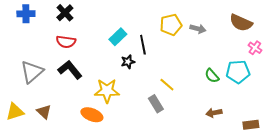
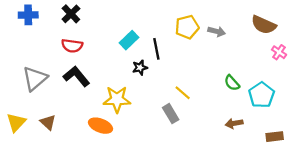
cyan pentagon: (238, 72) -> (261, 95), moved, turned -30
yellow triangle: (15, 112) -> (16, 122), turned -30

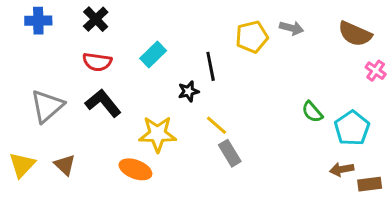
gray arrow: (217, 31) -> (292, 28), moved
cyan rectangle: (129, 40) -> (153, 54), moved
yellow line: (183, 93) -> (216, 125), moved
brown arrow: (234, 123) -> (342, 169), moved

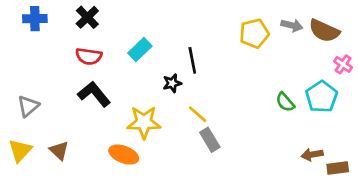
gray arrow: (292, 28) -> (292, 25), moved
yellow pentagon: (252, 37) -> (254, 33), moved
gray triangle: (47, 106) -> (28, 106), moved, size x0.7
cyan pentagon: (352, 128) -> (322, 97), moved

